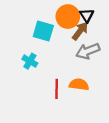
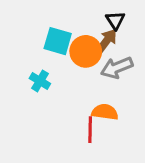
orange circle: (68, 17) -> (86, 51), moved
red line: (57, 89) -> (90, 130), moved

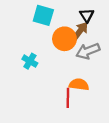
cyan square: (58, 41) -> (43, 15), moved

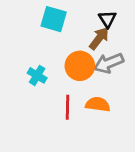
orange circle: (64, 39) -> (80, 66), moved
red line: (68, 98) -> (67, 107), moved

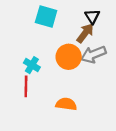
orange semicircle: (98, 104) -> (66, 104), moved
red line: (67, 107) -> (26, 86), moved

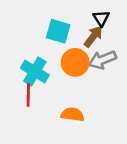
cyan square: (46, 16) -> (58, 31), moved
cyan cross: (32, 65) -> (35, 72), size x1.5

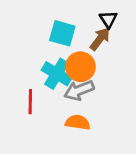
gray arrow: (102, 60) -> (79, 90), moved
cyan cross: (35, 72) -> (57, 74), moved

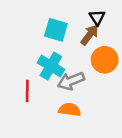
orange circle: (80, 67) -> (105, 60), moved

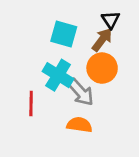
orange circle: (105, 60) -> (102, 68), moved
gray arrow: (71, 81) -> (81, 92), turned -110

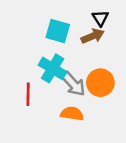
brown arrow: (102, 40) -> (93, 36), turned 30
orange circle: (102, 68) -> (100, 83), moved

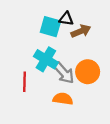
black triangle: (100, 18) -> (66, 19), moved, turned -49

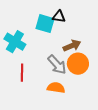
brown arrow: (81, 31) -> (72, 46), moved
cyan cross: (46, 59) -> (15, 42), moved

